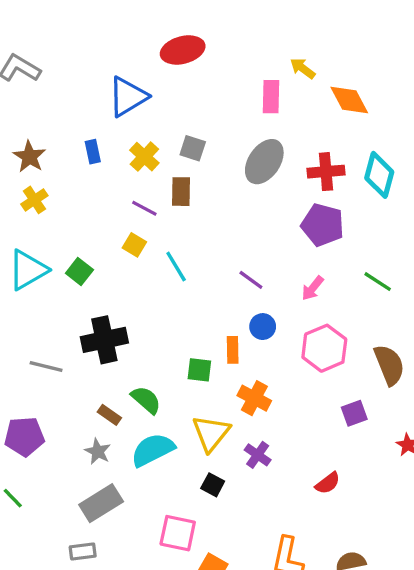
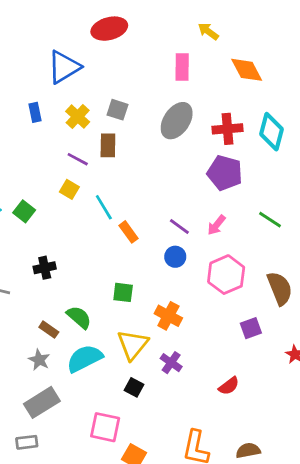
yellow arrow: (303, 68) -> (208, 31), moved
purple line: (251, 280) -> (179, 226), moved
black cross: (104, 340) -> (45, 268), size x0.6
orange rectangle: (233, 350) -> (129, 232), moved, turned -35

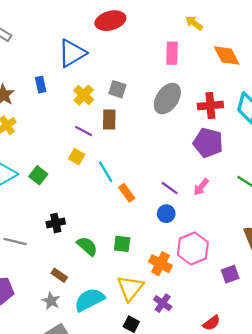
blue rectangle: (35, 112) -> (41, 85), moved
pink hexagon: (226, 275) -> (193, 249), moved
green semicircle: (79, 317) -> (87, 246), moved

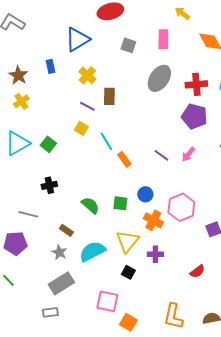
gray square: (117, 89) -> (128, 45), moved
blue circle: (166, 214) -> (145, 194), moved
black cross: (56, 223) -> (49, 185), moved
gray line: (15, 242) -> (28, 214), moved
purple cross: (163, 303) -> (155, 254), turned -35

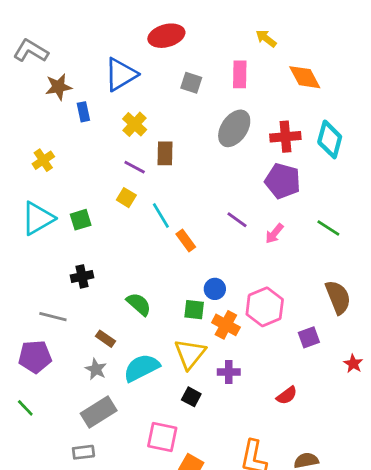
brown star: (18, 75) -> (58, 87), moved, turned 30
green square: (48, 144) -> (81, 220), turned 35
purple line: (161, 155) -> (237, 220), moved
green square: (120, 203) -> (194, 310), moved

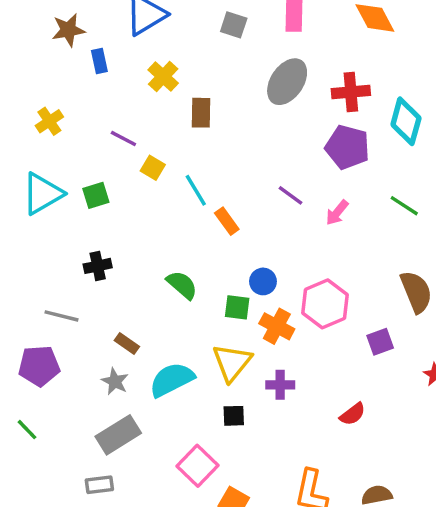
cyan diamond: (330, 139) -> (406, 121), moved
purple line: (135, 167) -> (123, 139), moved
green semicircle: (139, 304) -> (182, 285), moved
black square: (191, 397) -> (234, 416), turned -30
pink square: (162, 437) -> (198, 466), turned 32

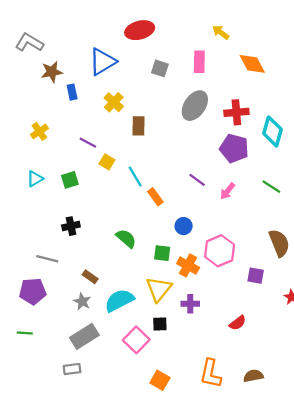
cyan triangle: (43, 194) -> (35, 179), size x0.6
blue circle: (263, 281) -> (184, 226), moved
purple square: (380, 342) -> (256, 276), turned 30
green line: (27, 430) -> (25, 333), turned -42
pink square: (198, 466) -> (136, 340), moved

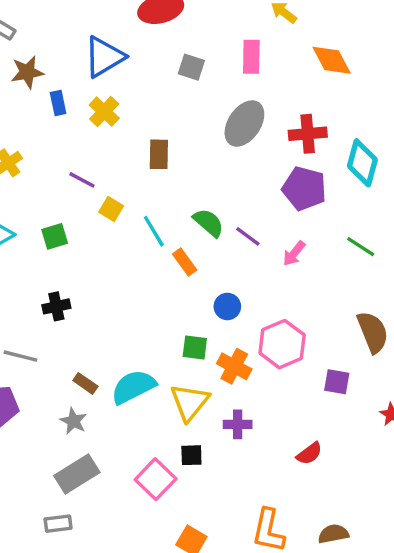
yellow cross: (114, 102) -> (104, 112), moved
green semicircle: (126, 238) -> (209, 223), moved
cyan semicircle: (119, 300) -> (133, 387), moved

